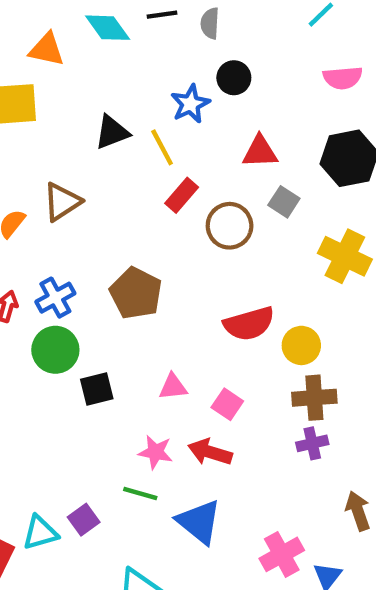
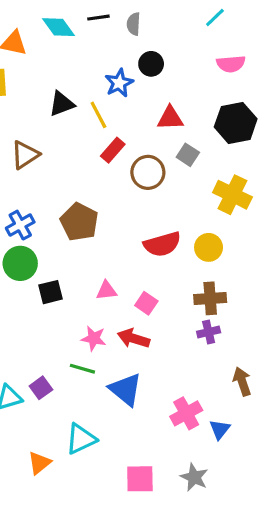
yellow circle: (301, 345) -> (209, 247), moved

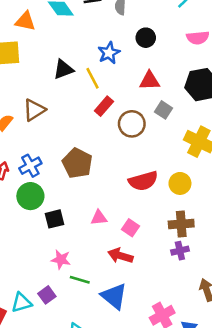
black circle: (151, 64) -> (146, 38), moved
pink star: (94, 338) -> (61, 259), moved

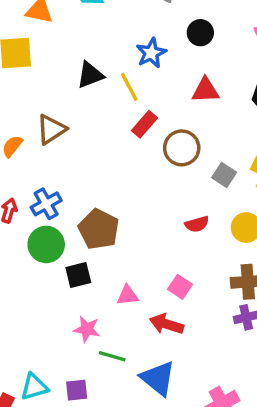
gray square: (163, 110) -> (224, 175), moved
brown pentagon: (77, 163) -> (99, 229), moved
red semicircle: (143, 181) -> (197, 224), size x0.6
pink triangle: (99, 218) -> (127, 295), moved
purple square: (47, 295) -> (77, 390), moved, turned 30

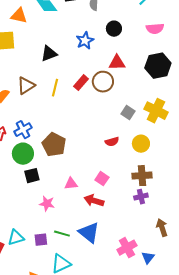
yellow line: (129, 87) -> (55, 88), moved, turned 42
brown circle: (182, 148) -> (103, 82), moved
black square: (78, 275) -> (32, 176), moved
green line: (112, 356) -> (62, 234), moved

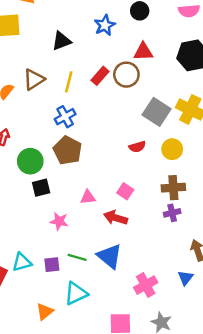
gray square: (128, 113) -> (157, 112), size x1.6
blue cross: (23, 130) -> (65, 117), moved
pink cross: (127, 248) -> (146, 285), moved
blue triangle: (148, 258) -> (185, 278), moved

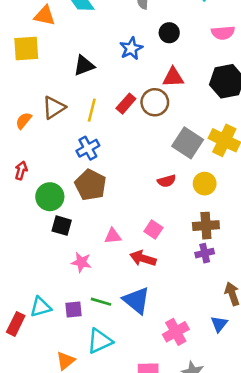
black square: (41, 188) -> (62, 226), turned 30

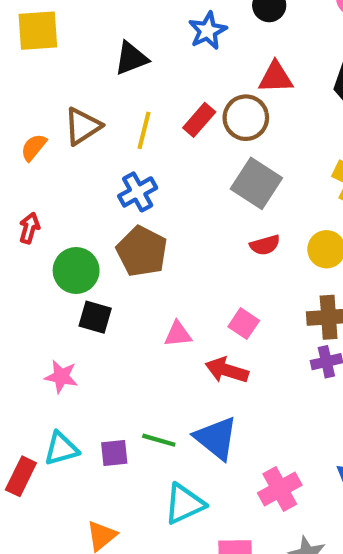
gray square: (188, 143) -> (256, 183), moved
pink star: (81, 262) -> (61, 377), moved
cyan triangle: (100, 341) -> (184, 504), moved

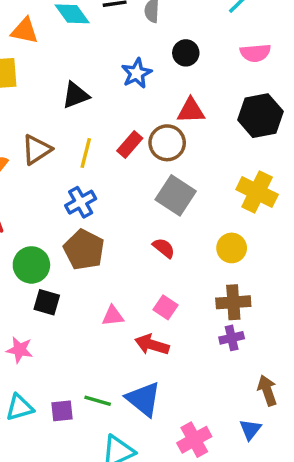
red semicircle: (265, 245) -> (164, 248), moved, turned -125

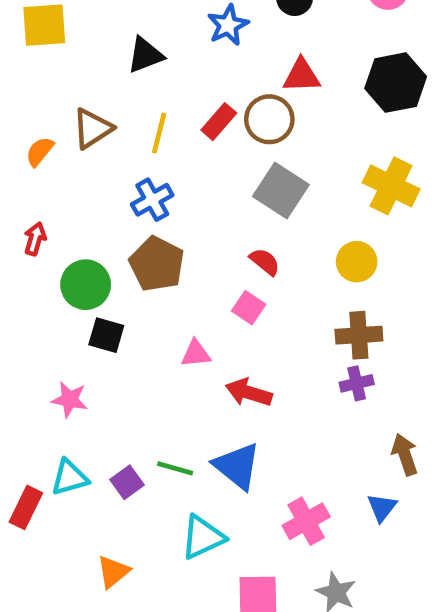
pink square: (165, 307) -> (249, 308), moved
purple square: (62, 411) -> (127, 482), turned -30

